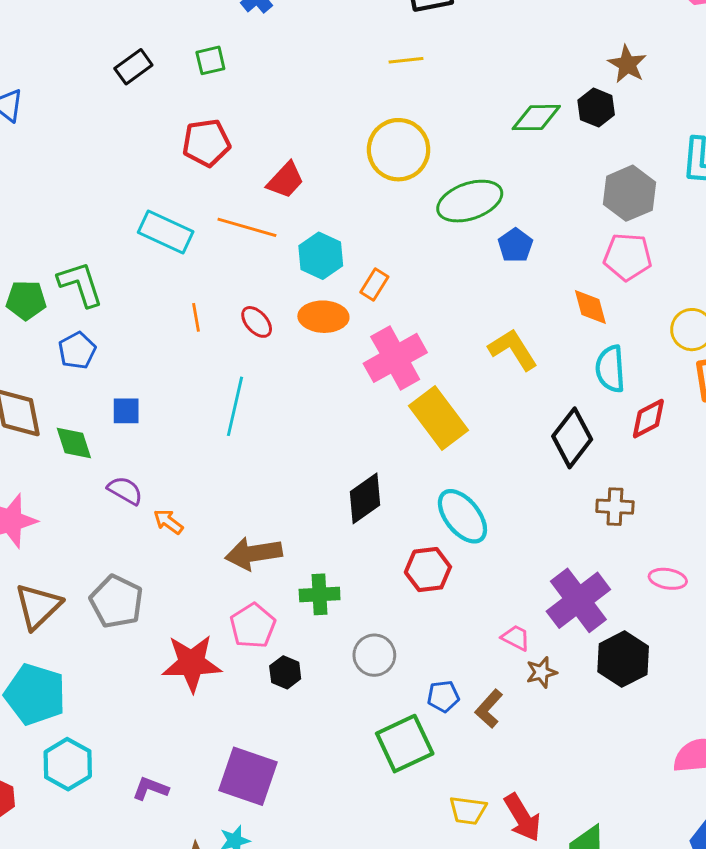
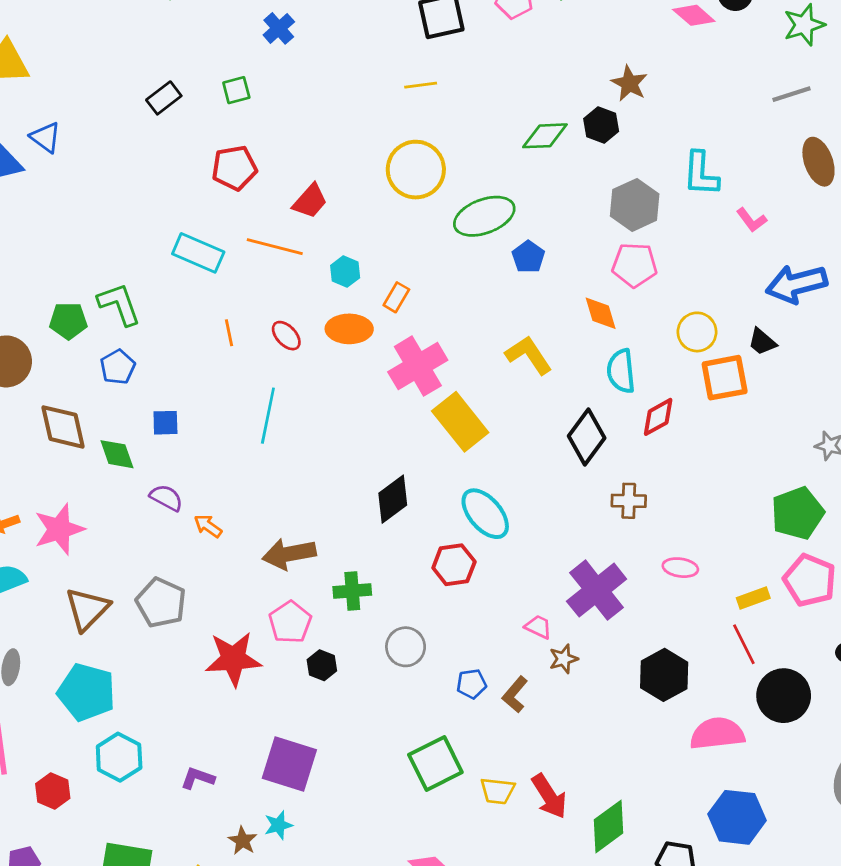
cyan hexagon: (321, 256) -> (345, 272), size x0.7
black hexagon: (623, 659) -> (664, 675), moved
green square: (405, 744) -> (435, 763), moved

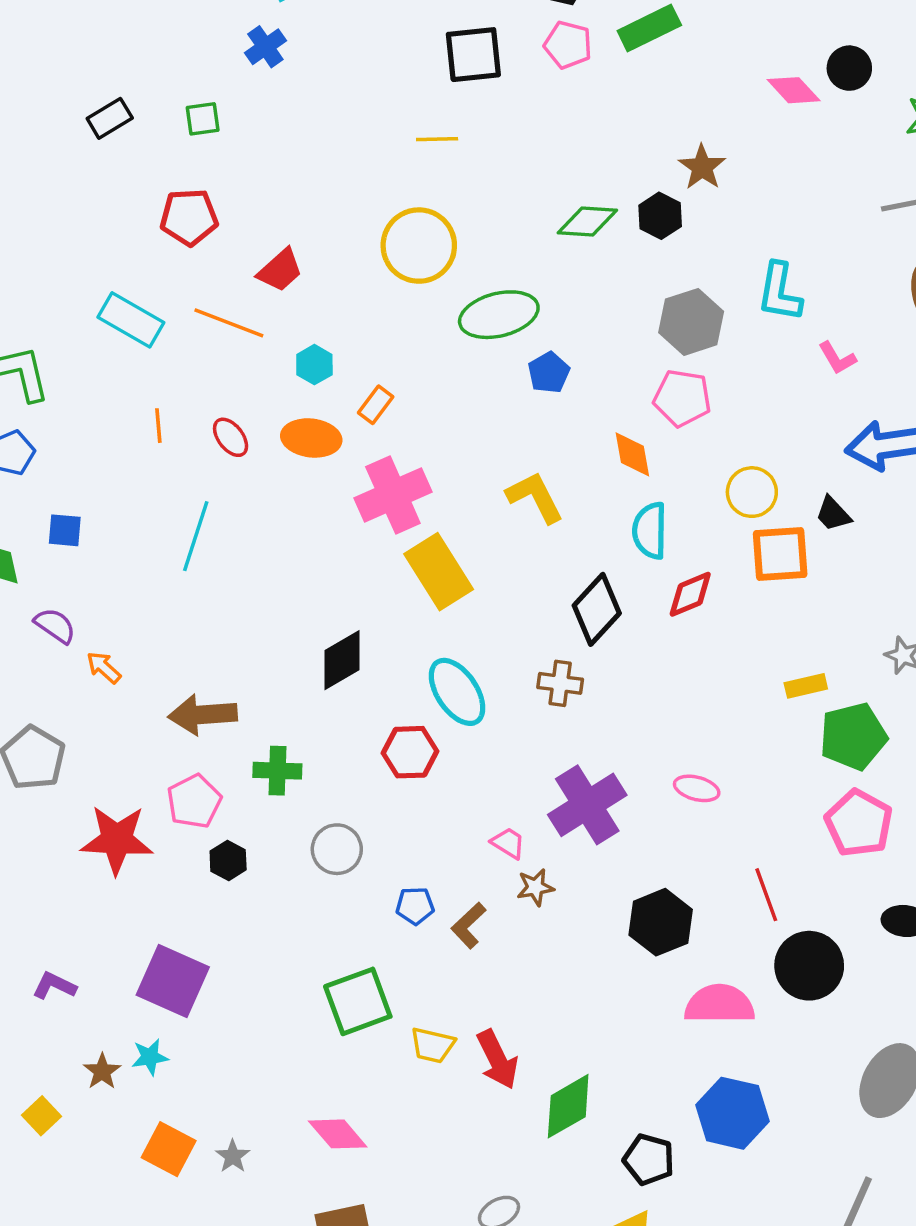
brown cross: (629, 501) -> (560, 683), moved
yellow rectangle: (753, 598) -> (806, 686), moved

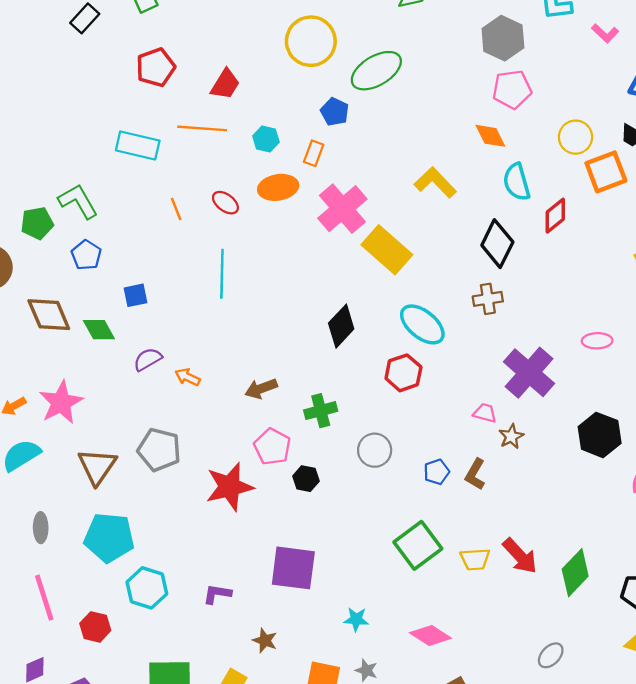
blue pentagon: (549, 373) -> (335, 112), moved
purple semicircle: (55, 626) -> (148, 359), turned -48
brown arrow: (203, 715) -> (261, 389), size x0.7
cyan star: (150, 1057) -> (356, 619), moved, turned 30

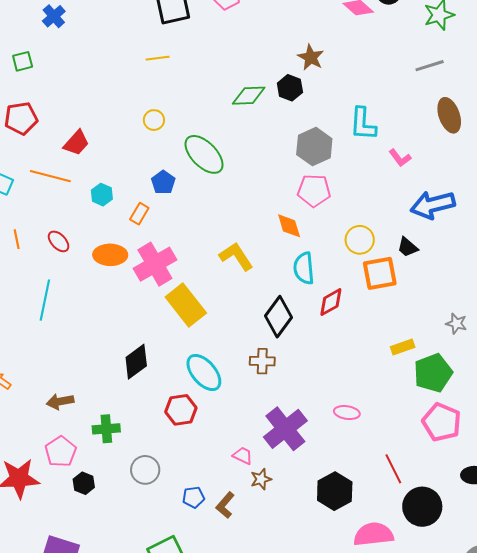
yellow circle: (311, 41) -> (154, 120), size x0.5
green ellipse: (376, 71) -> (204, 154), turned 66
orange ellipse: (278, 187) -> (110, 255), moved

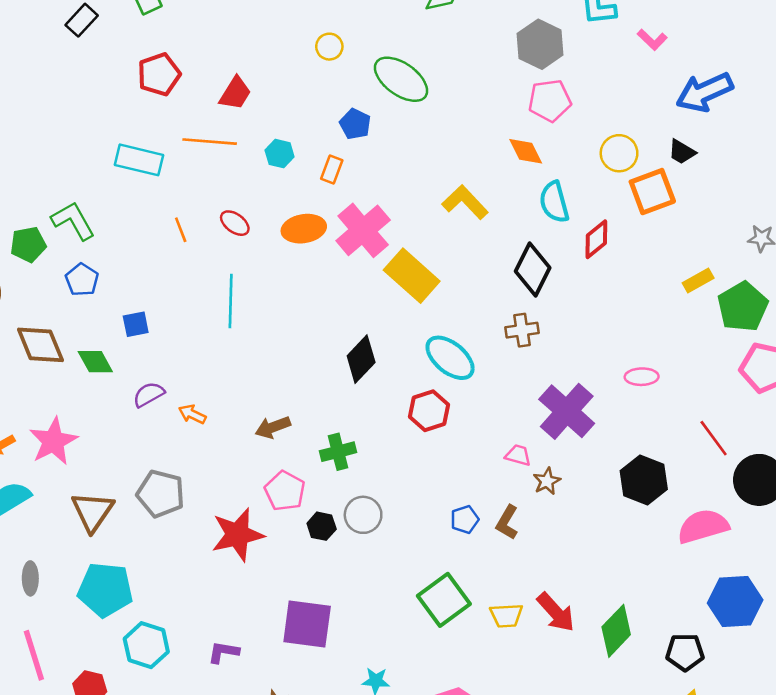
gray circle: (145, 470) -> (363, 515), moved

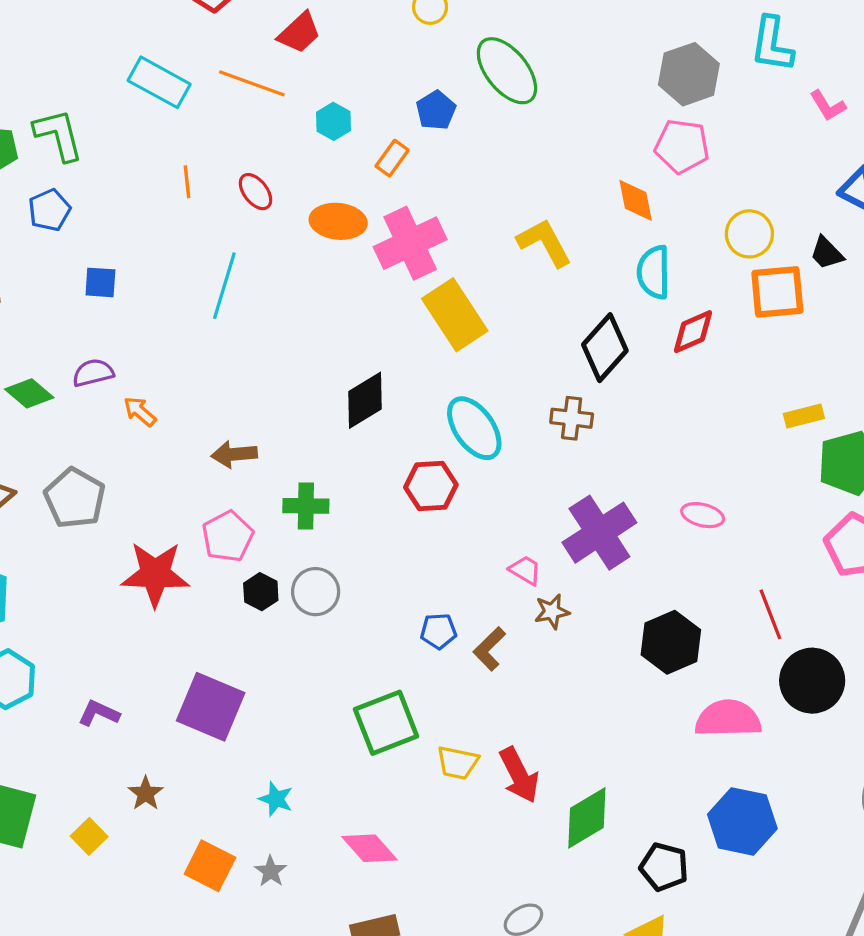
green diamond: (95, 362) -> (29, 393), moved, turned -36

